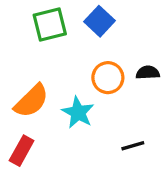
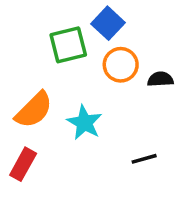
green square: (50, 24) -> (68, 45), moved
orange circle: (108, 78) -> (121, 65), moved

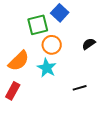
orange circle: (121, 65) -> (52, 45), moved
black semicircle: (160, 79) -> (89, 44), turned -32

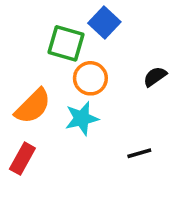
green square: (38, 25) -> (66, 43), turned 30
cyan star: (47, 68) -> (82, 118), turned 30

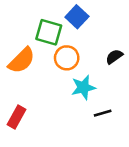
orange semicircle: (33, 106) -> (22, 60), moved
cyan star: (82, 118) -> (83, 87), moved

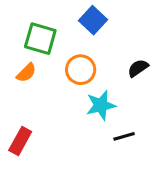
green square: (49, 32) -> (40, 39), moved
orange semicircle: (22, 60) -> (26, 73), size x0.6

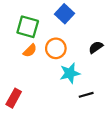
orange semicircle: (26, 73) -> (30, 51), moved

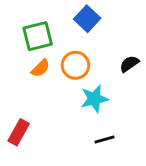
green square: (28, 27) -> (38, 36), turned -30
black line: (86, 95) -> (105, 140), moved

